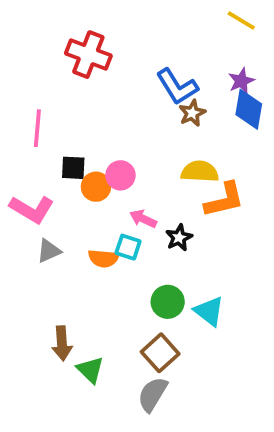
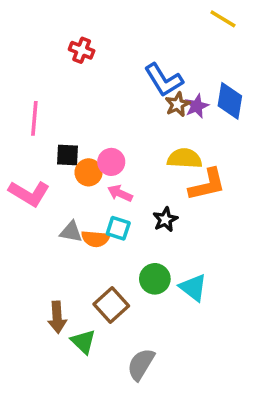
red cross: (88, 55) -> (82, 50), size x0.6
purple star: (241, 81) -> (197, 106), moved
pink arrow: (143, 219) -> (120, 193), moved
gray triangle: (49, 251) -> (71, 232), moved, turned 35
brown square: (160, 353) -> (111, 305), moved

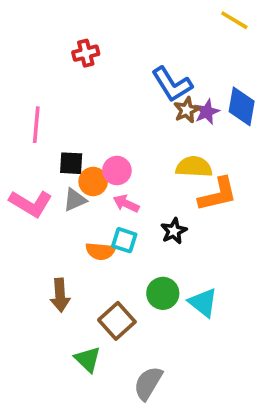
red cross: (82, 50) -> (86, 53), turned -35
gray triangle: (71, 232) -> (75, 200), moved, turned -35
brown arrow: (57, 317) -> (60, 295), moved

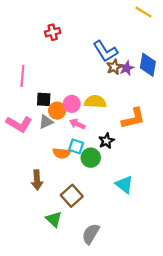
yellow semicircle: (194, 167) -> (95, 102), moved
green circle: (163, 293) -> (91, 158), moved

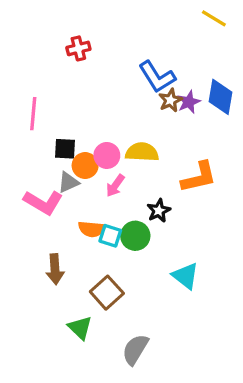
pink L-shape: (19, 124) -> (43, 202), moved
pink arrow: (77, 124) -> (115, 186), turned -80
cyan square: (76, 146) -> (110, 236), moved

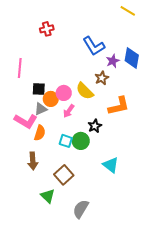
brown star: (170, 100) -> (102, 78), moved
yellow semicircle: (142, 152) -> (85, 91), turned -138
orange semicircle: (92, 229) -> (40, 133), moved, turned -77

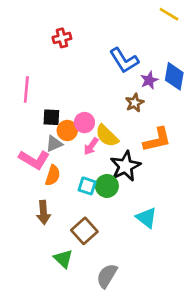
yellow semicircle: (85, 91) -> (107, 136), moved
black star: (95, 126) -> (125, 166), size x1.6

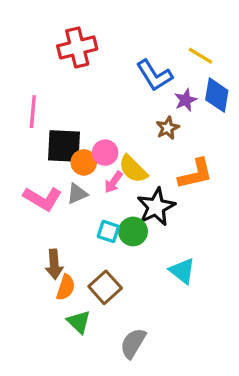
yellow line: (169, 14) -> (200, 56), moved
red cross: (62, 38) -> (77, 47), size x1.6
black square: (51, 117) -> (64, 146), size x1.6
gray triangle: (54, 144) -> (77, 194), moved
orange semicircle: (53, 175) -> (66, 287), moved

